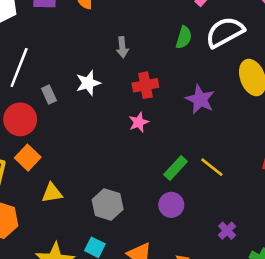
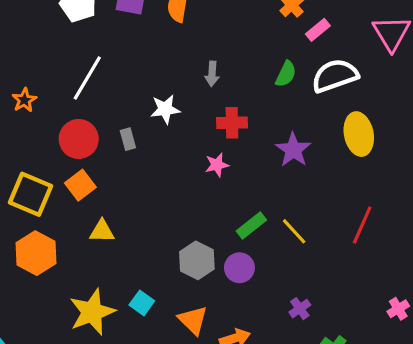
gray rectangle: (49, 95) -> (128, 139), moved
gray hexagon: (108, 204) -> (197, 260), moved

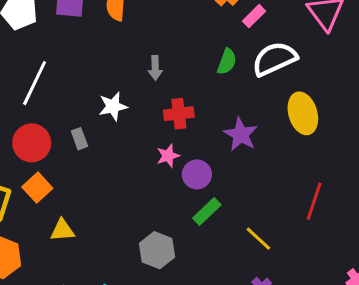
yellow line: (294, 231) -> (258, 239), moved
purple circle: (239, 268) -> (197, 174), moved

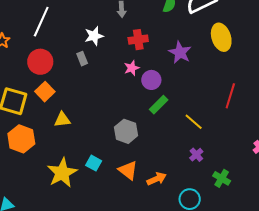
gray rectangle: (79, 139) -> (82, 59), moved

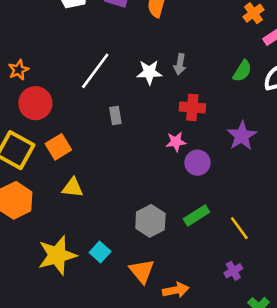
white line: (41, 22) -> (95, 71), moved
white star: (94, 36) -> (149, 72), moved
red circle: (40, 62) -> (35, 103), moved
green rectangle: (159, 105) -> (196, 215), moved

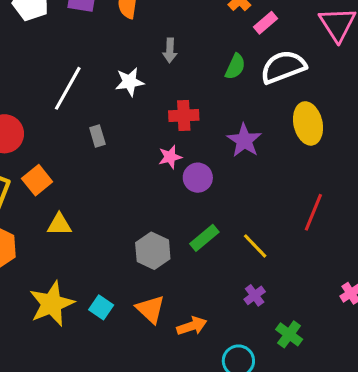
gray arrow: (180, 64) -> (170, 50), moved
cyan square: (100, 252) -> (101, 307), moved

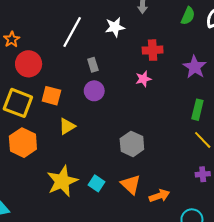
purple circle: (198, 178) -> (94, 91), moved
orange square: (37, 180) -> (51, 96), turned -36
yellow triangle: (59, 225) -> (67, 126), turned -30
green rectangle: (204, 238) -> (197, 110), moved, turned -36
purple cross: (255, 295) -> (203, 174), turned 32

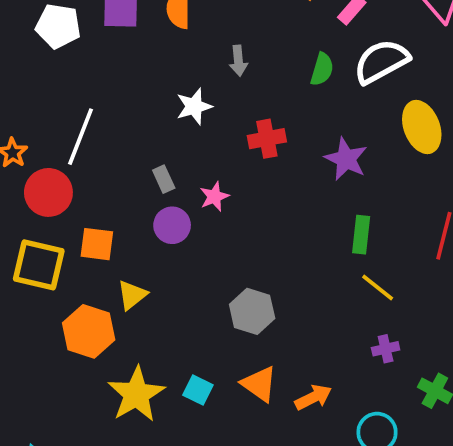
white line: (72, 32) -> (80, 137), moved
pink star: (143, 79) -> (214, 197), moved
orange hexagon: (23, 143) -> (89, 331), moved

